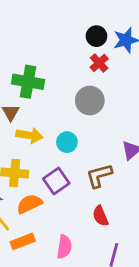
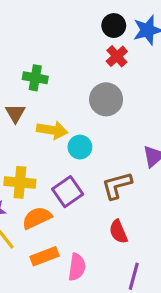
green cross: (28, 82) -> (35, 78), size x0.7
yellow arrow: (29, 135) -> (52, 130), moved
orange rectangle: (23, 241) -> (45, 256), moved

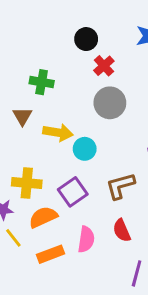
black circle: (114, 26) -> (86, 39), moved
red cross: (117, 56) -> (104, 66), moved
pink semicircle: (77, 267) -> (86, 239), moved

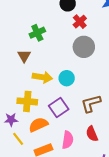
green cross: (42, 82) -> (37, 33), turned -35
yellow arrow: (58, 133) -> (42, 77), moved

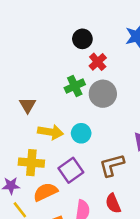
green cross: (37, 33) -> (75, 86), moved

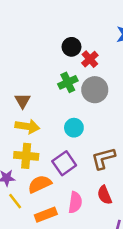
black circle: (82, 39) -> (71, 47), moved
yellow arrow: (51, 132) -> (27, 126), moved

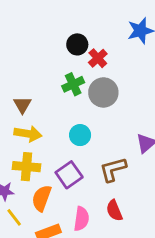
orange semicircle: (40, 184) -> (42, 198), turned -45

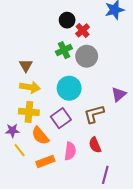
cyan circle: (80, 135) -> (69, 88), size x1.5
orange semicircle: (42, 198) -> (40, 136), turned -60

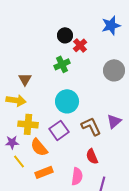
gray circle: (87, 56) -> (114, 70), moved
yellow arrow: (30, 87) -> (16, 100), moved
purple triangle: (119, 94) -> (114, 121), moved
brown L-shape: (94, 114) -> (91, 126), turned 80
pink semicircle: (70, 151) -> (77, 176), moved

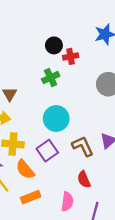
red cross: (80, 45) -> (71, 56), turned 32

